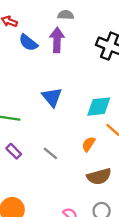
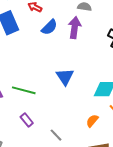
blue semicircle: (28, 43) -> (49, 27), turned -90
gray line: (50, 153) -> (56, 135), moved

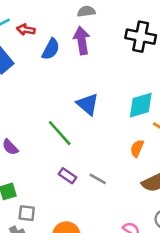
green line: (24, 90) -> (60, 133), moved, turned 50
purple rectangle: (27, 120) -> (68, 176), moved

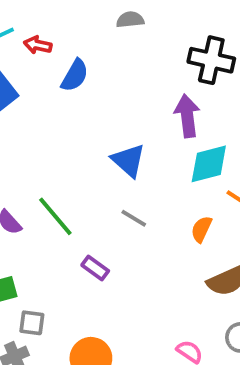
purple arrow: (82, 40) -> (187, 116), moved
green line: (60, 133) -> (55, 216), moved
gray line: (98, 179) -> (134, 218), moved

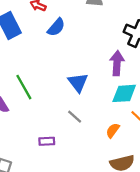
green line: (55, 216) -> (24, 87), moved
purple rectangle: (95, 268) -> (47, 141), turned -49

